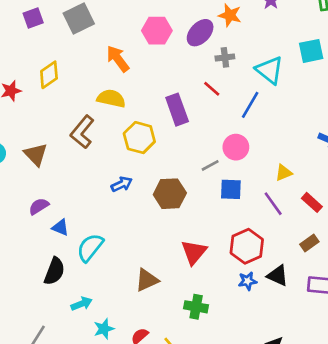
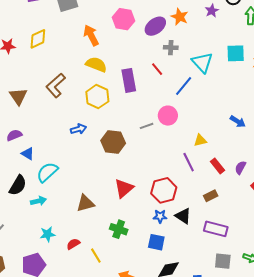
yellow semicircle: (111, 99) -> (96, 64), moved
blue square: (231, 189) -> (156, 242), moved
cyan arrow: (82, 304) -> (38, 201), moved

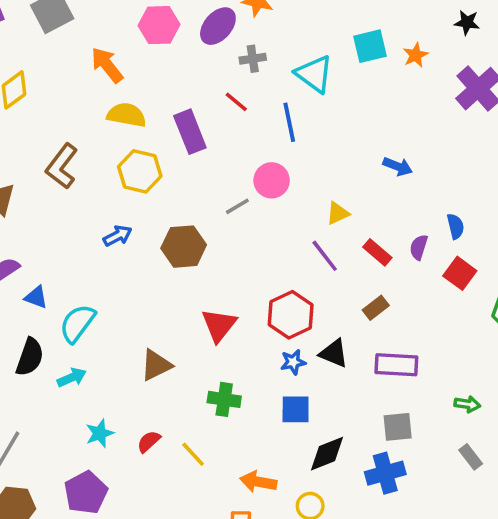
blue line: (184, 86) -> (289, 122), turned -40
gray square: (223, 261) -> (398, 427), moved

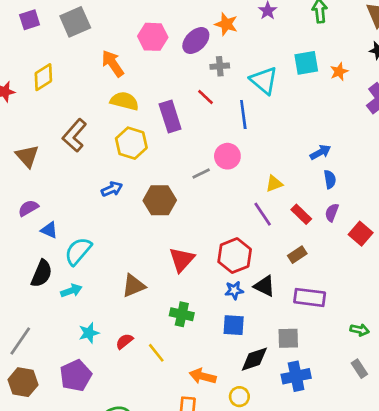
blue arrow: (398, 166) -> (320, 152), turned -54
blue semicircle: (456, 226) -> (330, 179), moved
gray square: (398, 427) -> (288, 338), moved

